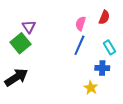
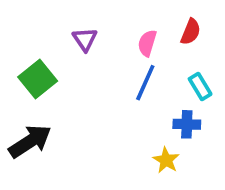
purple triangle: (29, 27) -> (85, 39), moved

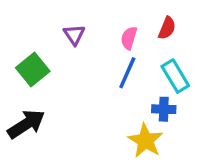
cyan rectangle: (200, 86) -> (175, 76), size x1.4
yellow star: (166, 160) -> (145, 141), size x1.5

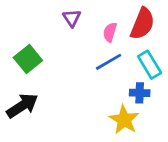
red semicircle: (167, 28) -> (142, 24), size x1.6
purple triangle: (74, 35) -> (72, 18), moved
blue line: (127, 73) -> (109, 62), turned 36

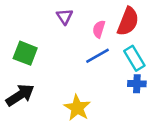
green square: (28, 59) -> (25, 53), turned -30
blue cross: (140, 93) -> (137, 84), moved
yellow star: (124, 120) -> (77, 108), moved

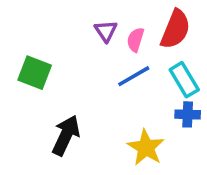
purple triangle: (65, 16) -> (106, 31), moved
black arrow: (20, 95) -> (66, 135), moved, turned -32
yellow star: (77, 108) -> (146, 148), moved

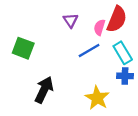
pink semicircle: (135, 40) -> (99, 27), moved

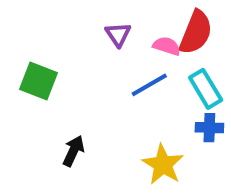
pink semicircle: (99, 27) -> (167, 46), turned 91
black arrow: (44, 90) -> (73, 151), size x0.7

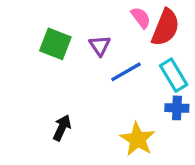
purple triangle: (118, 34) -> (100, 46), moved
pink semicircle: (167, 46) -> (141, 18), moved, turned 35
green square: (39, 81) -> (55, 44), moved

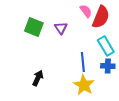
blue line: (126, 72) -> (83, 62), moved, turned -66

